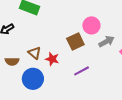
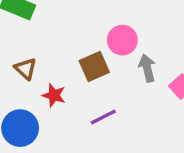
gray arrow: (106, 41) -> (147, 68), turned -77
brown triangle: (35, 53) -> (26, 69), moved

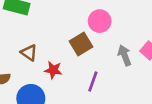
gray arrow: (147, 68) -> (125, 55), moved
purple line: (103, 117) -> (93, 81), turned -36

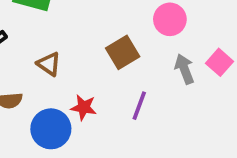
pink circle: (100, 21) -> (170, 19), moved
red star: (53, 70) -> (84, 107), moved

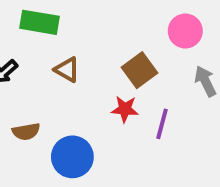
brown triangle: (49, 64) -> (67, 70), moved
red star: (84, 107) -> (125, 109), moved

